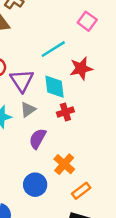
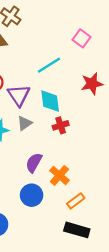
red star: (81, 68) -> (92, 84), moved
purple semicircle: (38, 139) -> (34, 163), moved

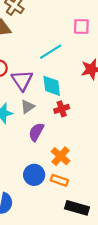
pink square: (81, 38) -> (81, 26), turned -35
purple semicircle: (34, 163) -> (36, 132), moved
orange rectangle: (76, 201) -> (59, 180), moved, turned 56

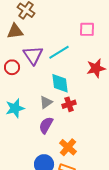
purple triangle: (22, 80) -> (33, 55), moved
gray triangle: (28, 107) -> (46, 102), moved

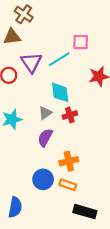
pink square: (87, 29) -> (81, 42), moved
orange cross: (68, 147) -> (69, 161), turned 36

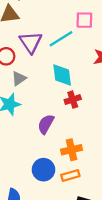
gray triangle: (45, 113) -> (19, 78), moved
orange rectangle: (68, 185) -> (70, 175), turned -35

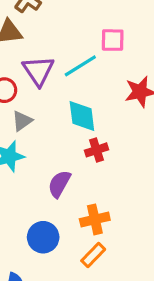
blue circle: (43, 170) -> (43, 237), moved
orange rectangle: (70, 175) -> (93, 255), turned -30

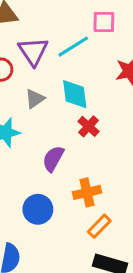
gray triangle: (22, 121) -> (35, 99), moved
red cross: (96, 150) -> (89, 126), turned -30
orange rectangle: (93, 255) -> (99, 226), moved

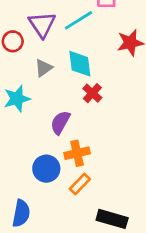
orange cross: (87, 192) -> (77, 153), moved
orange rectangle: (99, 226) -> (80, 184), moved

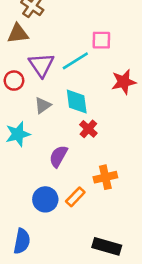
orange cross: (77, 153) -> (105, 177), moved
orange rectangle: (80, 184) -> (75, 197), moved

